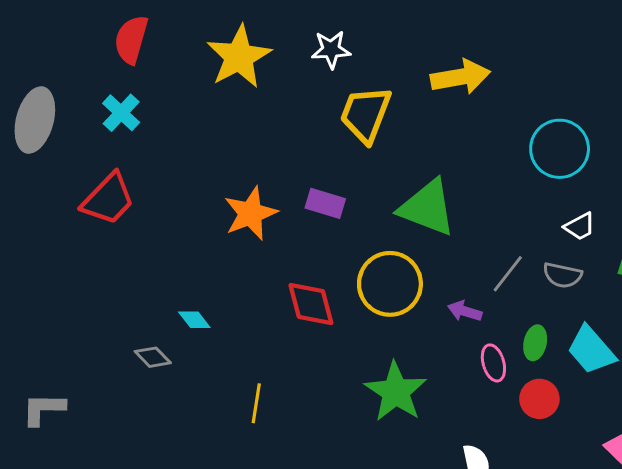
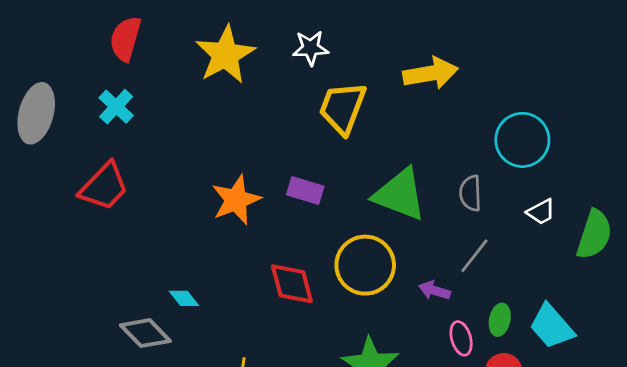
gray semicircle: (562, 275) -> (470, 193), moved, turned 76
gray diamond: (153, 357) -> (145, 333), size x1.5

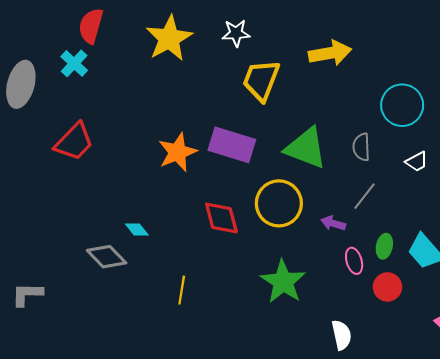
cyan cross: (116, 107) -> (74, 63), moved
purple rectangle: (305, 191) -> (232, 145), size x1.6

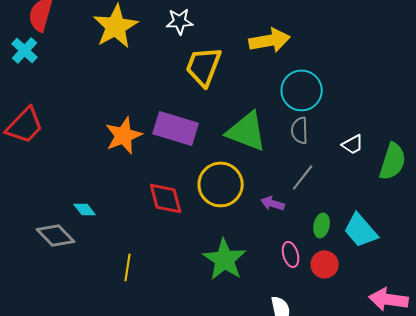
cyan circle: (402, 105) -> (302, 90), moved
pink ellipse: (354, 261) -> (291, 254), moved

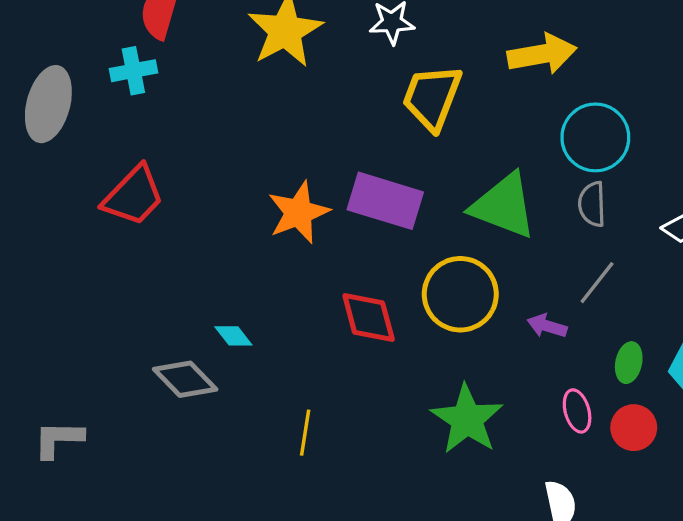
cyan cross: (25, 50) -> (133, 71), turned 36

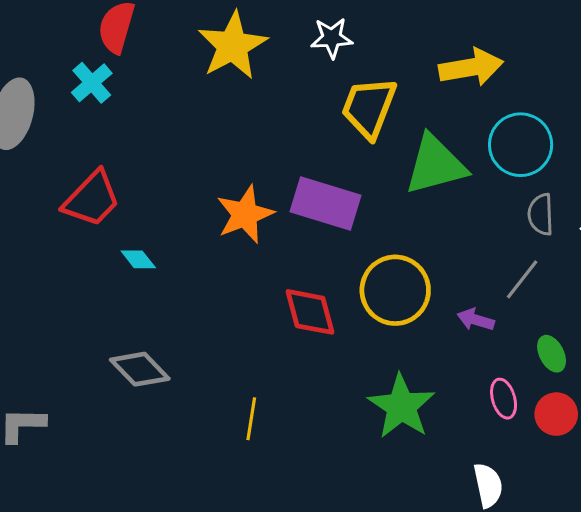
cyan cross: (133, 71) -> (92, 83), turned -30
gray semicircle: (592, 204) -> (541, 214), moved
green triangle: (504, 206) -> (435, 165), moved, turned -36
cyan diamond: (233, 336) -> (138, 259), moved
green ellipse: (629, 363) -> (552, 354), turned -39

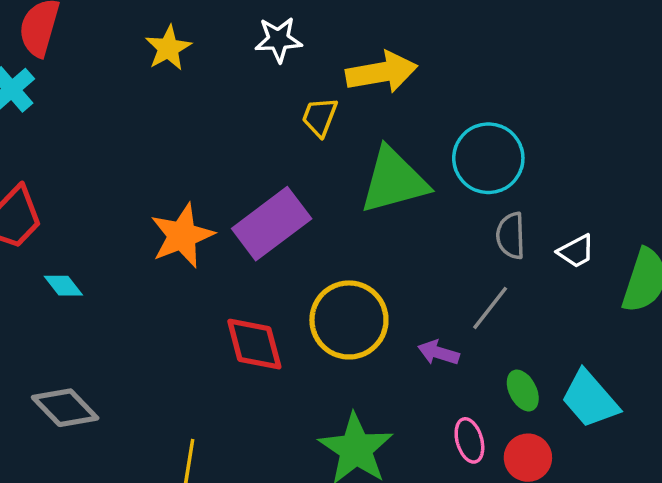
yellow star: (233, 46) -> (168, 48), size x0.6
yellow arrow: (471, 67) -> (382, 72), moved
yellow trapezoid: (369, 108) -> (320, 117), size x0.6
purple rectangle: (326, 204) -> (272, 224), turned -54

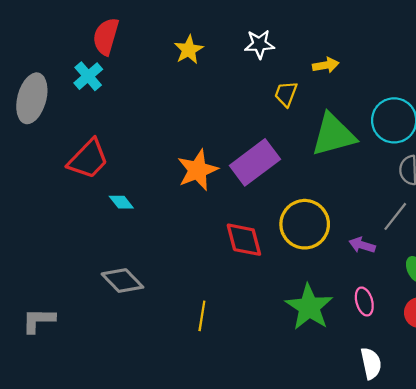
yellow arrow: (382, 72) -> (326, 65), size x0.6
pink ellipse: (469, 440) -> (364, 302), moved

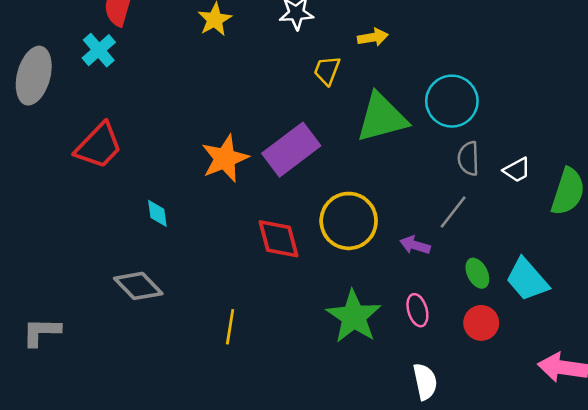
cyan diamond: (121, 202) -> (157, 213), moved, turned 30

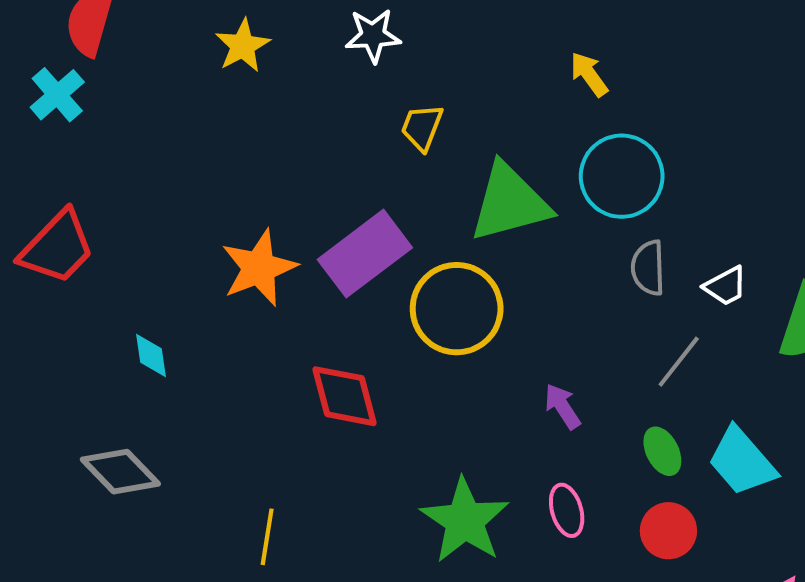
yellow arrow: (373, 37) -> (589, 74), moved, turned -116
gray line: (453, 212) -> (679, 362), moved
yellow circle: (349, 221) -> (457, 309), moved
purple arrow: (415, 245) -> (563, 406), turned 40

